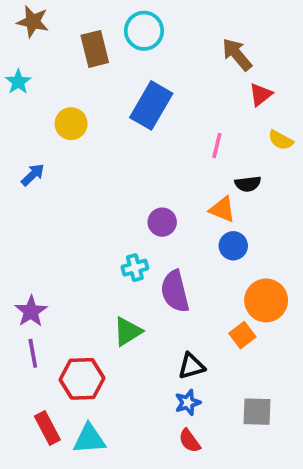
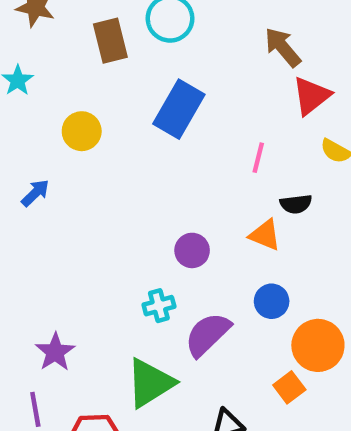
red triangle: (261, 95) -> (311, 96), size x1.4
blue circle: (233, 246) -> (272, 301), moved
purple semicircle: (175, 291) -> (208, 334), turned 60
purple star: (31, 311) -> (55, 352), moved
green triangle: (128, 331) -> (150, 383), size x1.4

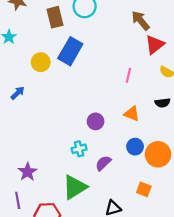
blue rectangle: (179, 109) -> (70, 51), moved
black semicircle: (296, 204) -> (162, 103), moved
purple semicircle: (208, 334) -> (103, 163), size x0.7
orange circle: (318, 345) -> (158, 154), moved
orange square: (289, 387) -> (144, 189), turned -32

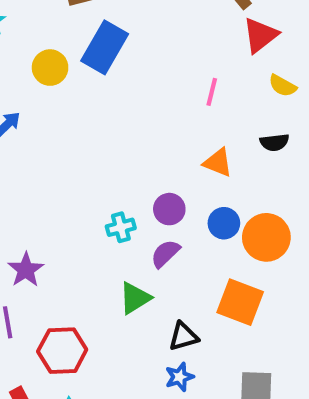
purple circle: (96, 121) -> (169, 209), moved
green triangle: (75, 187) -> (135, 298), moved, size x0.7
orange square: (144, 189) -> (240, 302), size x1.6

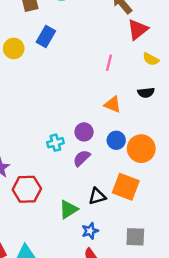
blue rectangle: (105, 47) -> (46, 37), size x0.7
green triangle: (135, 298) -> (69, 209), moved
black triangle: (183, 336) -> (97, 196), moved
red hexagon: (62, 351) -> (27, 189), moved

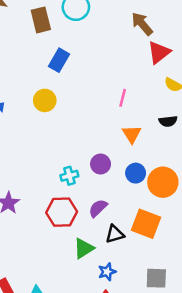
yellow circle: (14, 48) -> (45, 100), moved
pink line: (109, 63) -> (123, 98), moved
orange triangle: (113, 105) -> (132, 134), turned 36
purple semicircle: (82, 158) -> (98, 208), moved
red hexagon: (27, 189) -> (62, 212), moved

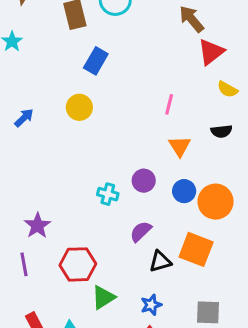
cyan cross: (69, 176) -> (108, 194), turned 30
red hexagon: (62, 212) -> (78, 264), moved
green triangle: (84, 248) -> (103, 297), moved

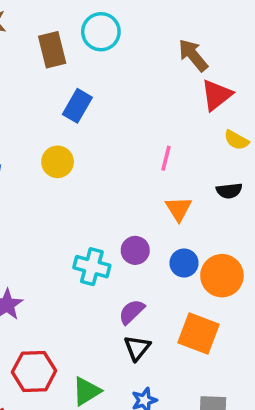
cyan cross: (108, 194) -> (92, 267), size x1.4
black triangle: (160, 261) -> (137, 348), moved, turned -35
red hexagon: (78, 264) -> (34, 371), moved

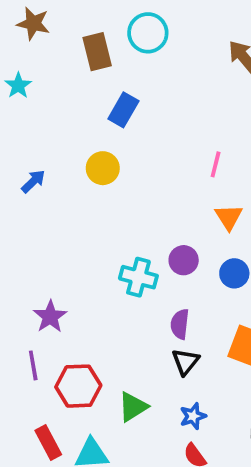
purple semicircle: (132, 312) -> (180, 324), turned -40

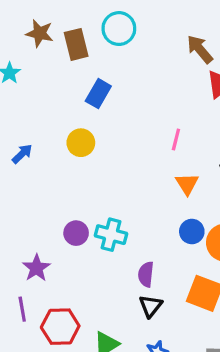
brown star: (33, 23) -> (40, 33), moved
purple circle: (184, 260) -> (76, 233), moved

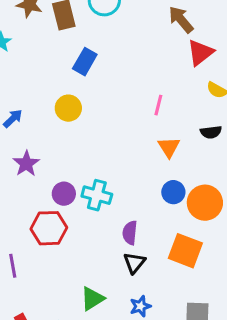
purple star: (36, 268) -> (26, 164), moved
red hexagon: (60, 327) -> (49, 228), moved

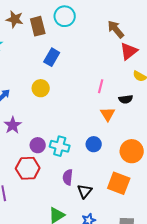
black semicircle: (211, 132) -> (126, 99), moved
blue circle: (173, 192) -> (94, 144), moved
purple semicircle: (130, 233) -> (68, 177), moved

